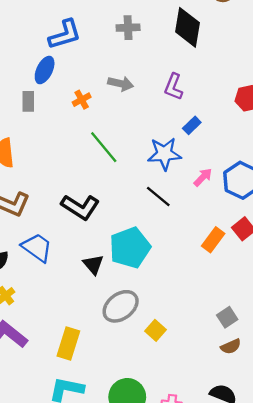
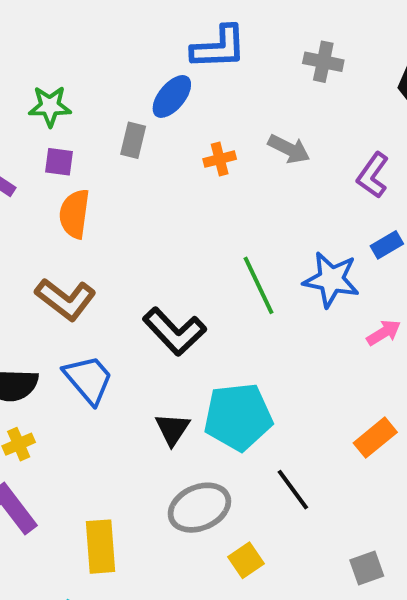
green line: (104, 147) -> (258, 285), moved
black line: (158, 196) -> (293, 490), moved
yellow rectangle: (68, 344) -> (100, 547), turned -36

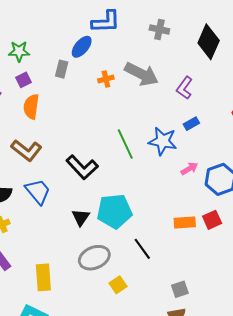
gray arrow: (289, 149) -> (141, 74), size x1.6
purple square: (59, 162) -> (24, 80), turned -35
orange rectangle: (375, 438) -> (185, 222), turned 35

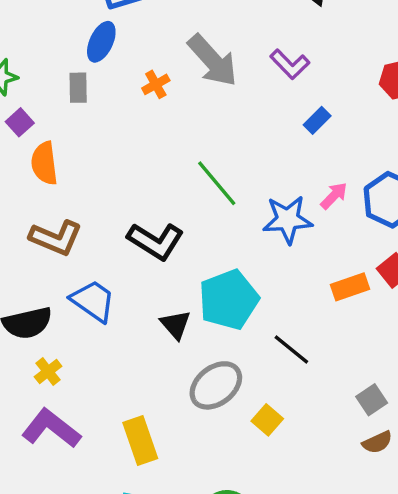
gray arrow: (141, 74) -> (213, 60), turned 36
purple L-shape: (184, 88) -> (290, 64), turned -65
blue star: (163, 141) -> (288, 220), moved

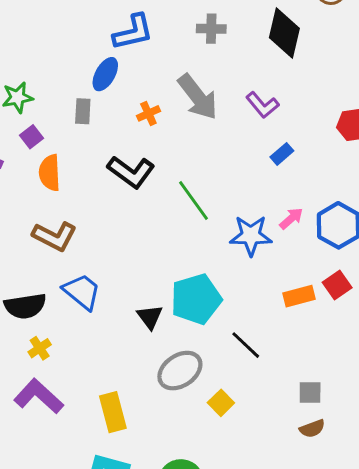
black L-shape: (156, 241) -> (131, 172), moved
gray square: (372, 400) -> (310, 392), turned 30

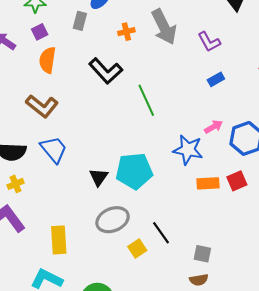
blue star: (251, 236) -> (188, 150), moved
black line: (246, 345) -> (161, 233), moved

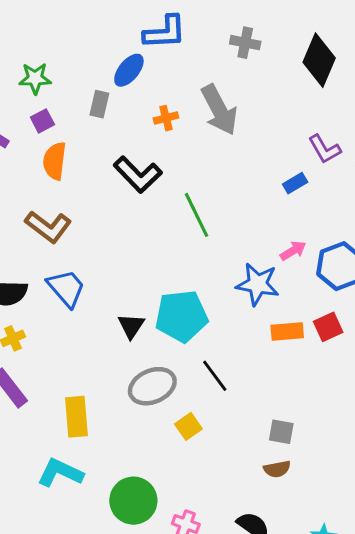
purple L-shape: (209, 42) -> (325, 149), moved
black line: (161, 233) -> (215, 376), moved

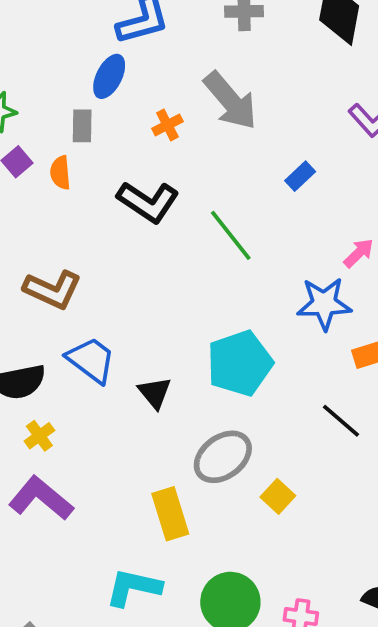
orange semicircle: (55, 161) -> (60, 173), moved, size x0.7
blue rectangle: (295, 183) -> (300, 176), moved
black triangle: (131, 326) -> (155, 393), moved
black line: (215, 376) -> (341, 421), moved
yellow rectangle: (76, 417) -> (170, 514), moved

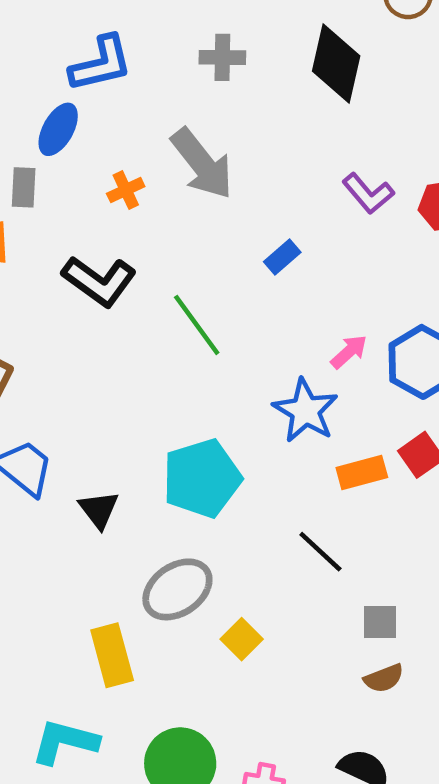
blue star: (324, 304) -> (305, 411), turned 30

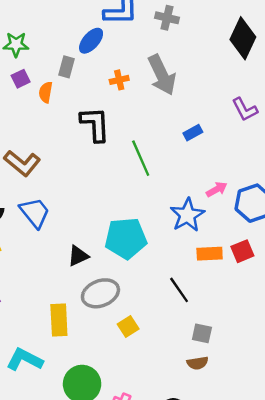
gray cross: (222, 57) -> (167, 18), moved
black L-shape: (99, 281) -> (95, 124), turned -141
black triangle: (99, 510) -> (78, 256), moved, turned 30

